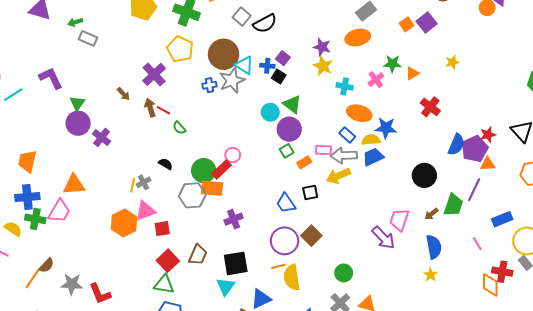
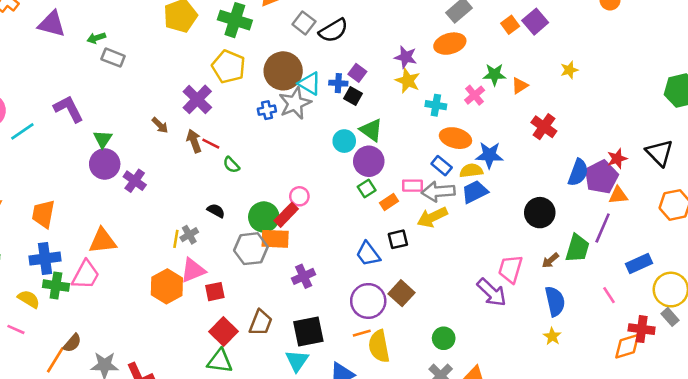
orange diamond: (490, 285) -> (627, 346), turned 75

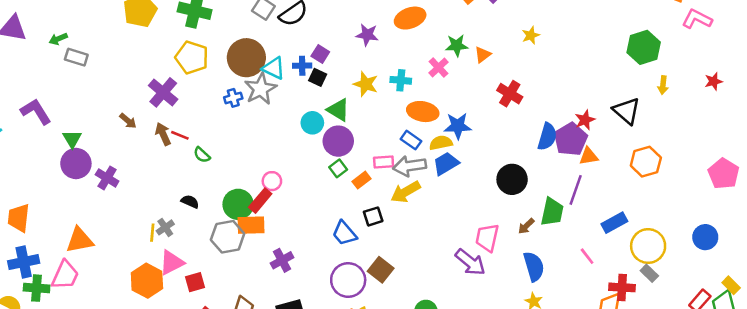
yellow star: (408, 81) -> (366, 84), moved

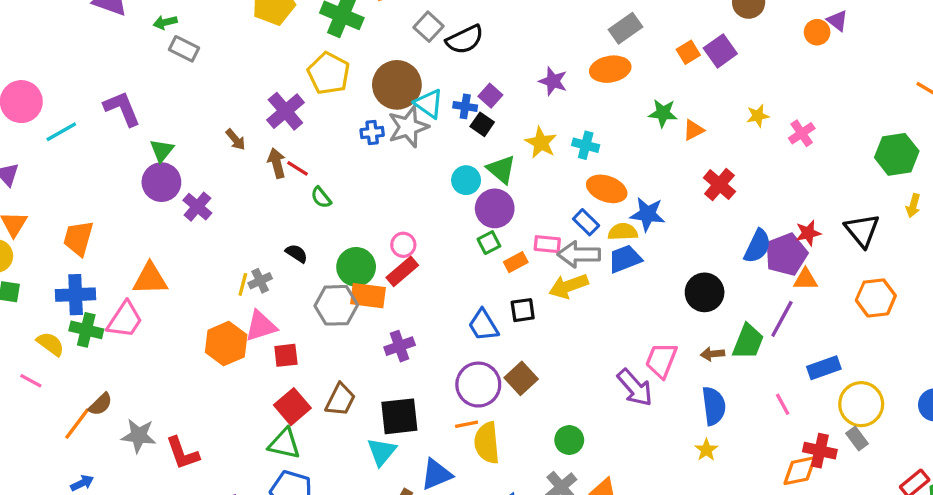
pink cross: (438, 67) -> (802, 133), moved
red rectangle: (260, 201) -> (402, 271), moved
brown arrow: (526, 226) -> (713, 354), turned 30

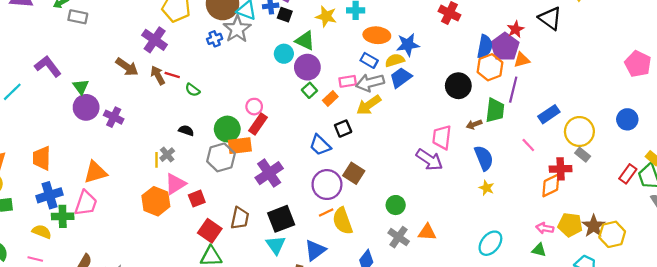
brown arrow: (236, 139) -> (127, 67), size x1.5
orange hexagon: (876, 298) -> (490, 67), moved
purple cross: (400, 346) -> (269, 173), size x1.4

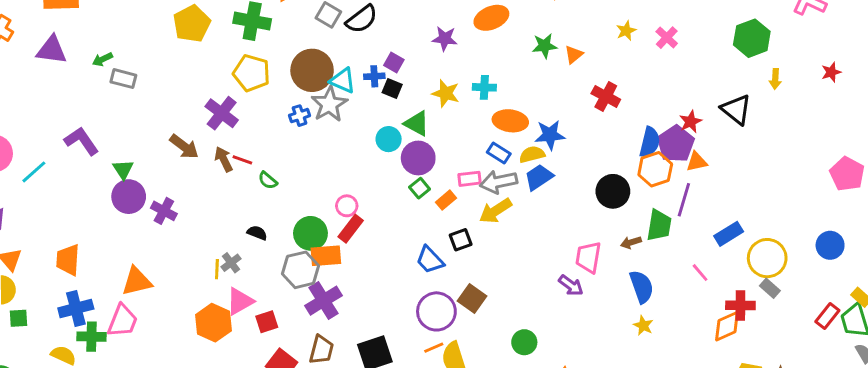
purple arrow: (429, 160) -> (571, 285), size x0.7
purple cross: (269, 173) -> (324, 301), moved

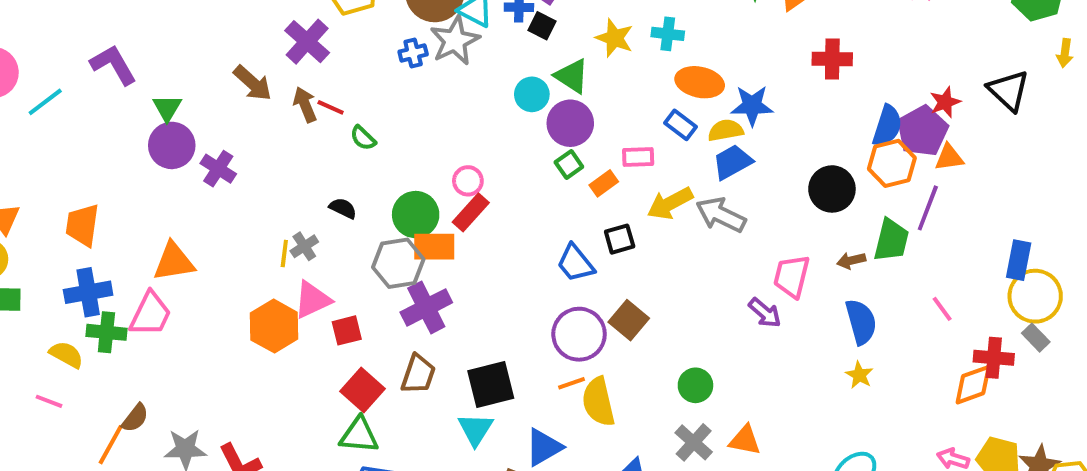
red cross: (606, 96) -> (832, 59), turned -32
gray arrow: (499, 182) -> (721, 215), moved, turned 33
blue rectangle: (729, 234) -> (1019, 260), moved, turned -52

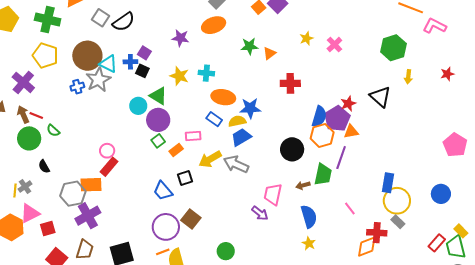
black semicircle: (343, 208) -> (44, 167), turned -144
green circle: (416, 215) -> (29, 138), moved

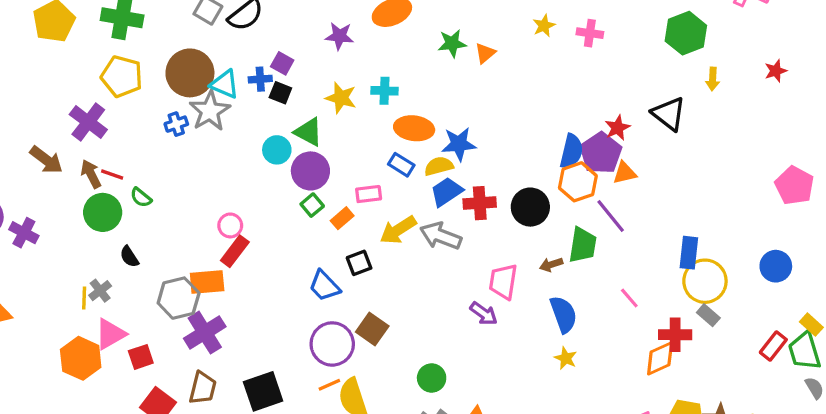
pink cross: (334, 45) -> (590, 33), turned -35
red cross: (290, 83) -> (480, 203), moved
purple line: (341, 158) -> (611, 216), turned -55

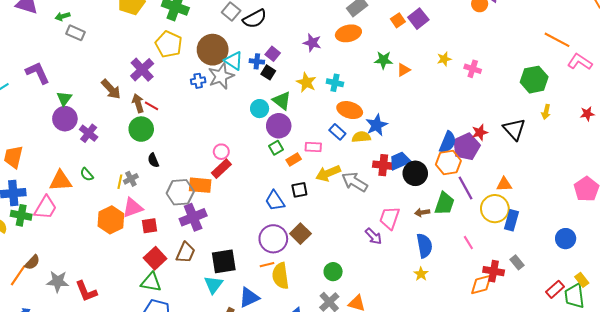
blue star: (459, 144) -> (377, 125), turned -30
orange triangle: (625, 173) -> (504, 184), moved
blue trapezoid: (447, 192) -> (400, 161), moved
green semicircle: (141, 197) -> (87, 174), moved
yellow circle: (705, 281) -> (495, 209), moved

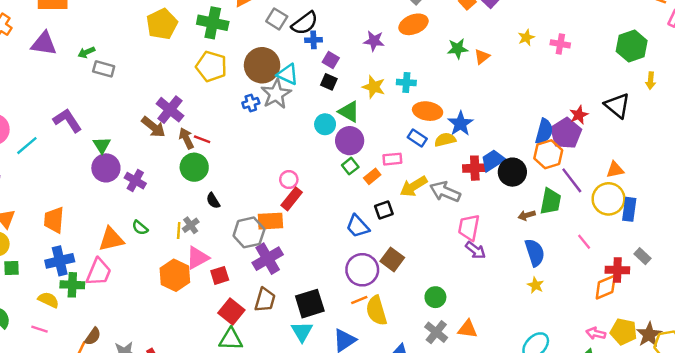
blue cross: (257, 61) -> (313, 40), moved
purple cross: (142, 70) -> (170, 110), moved
pink trapezoid: (390, 218) -> (469, 227), moved

